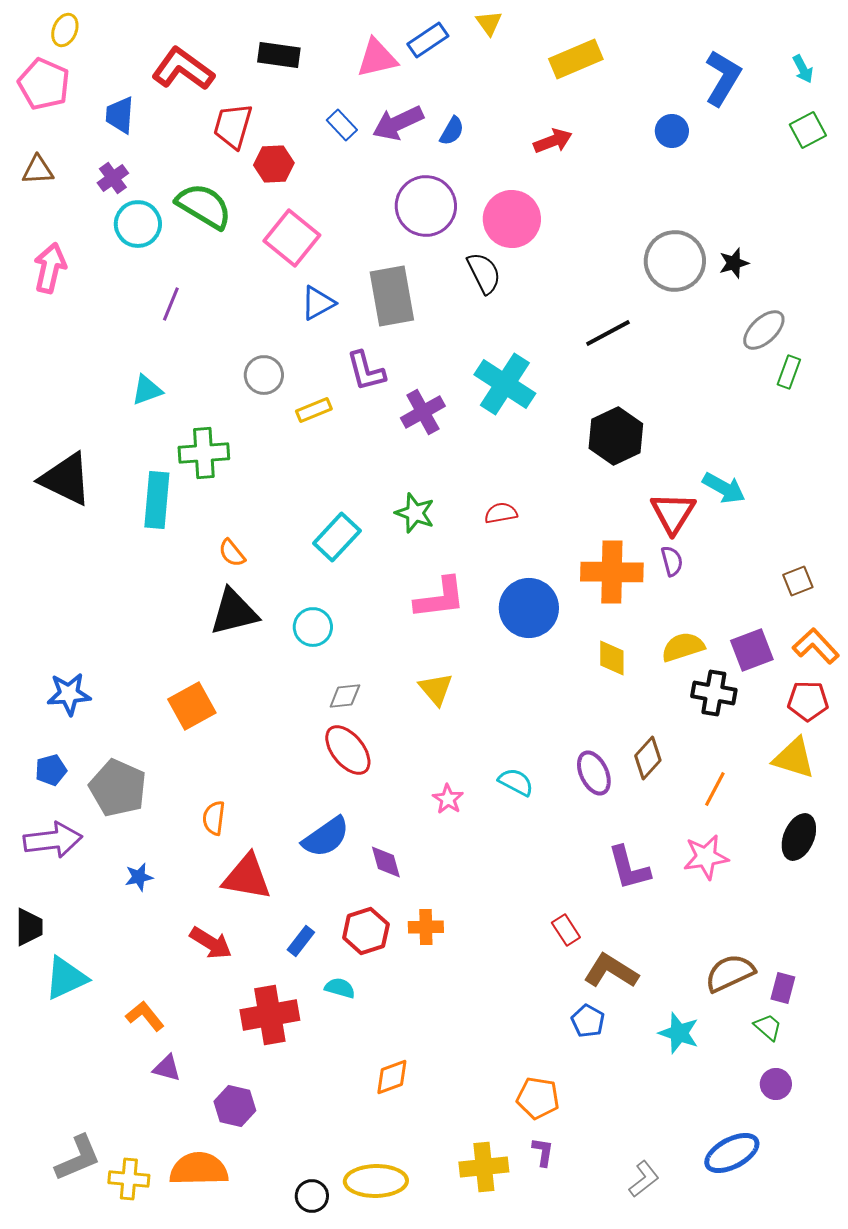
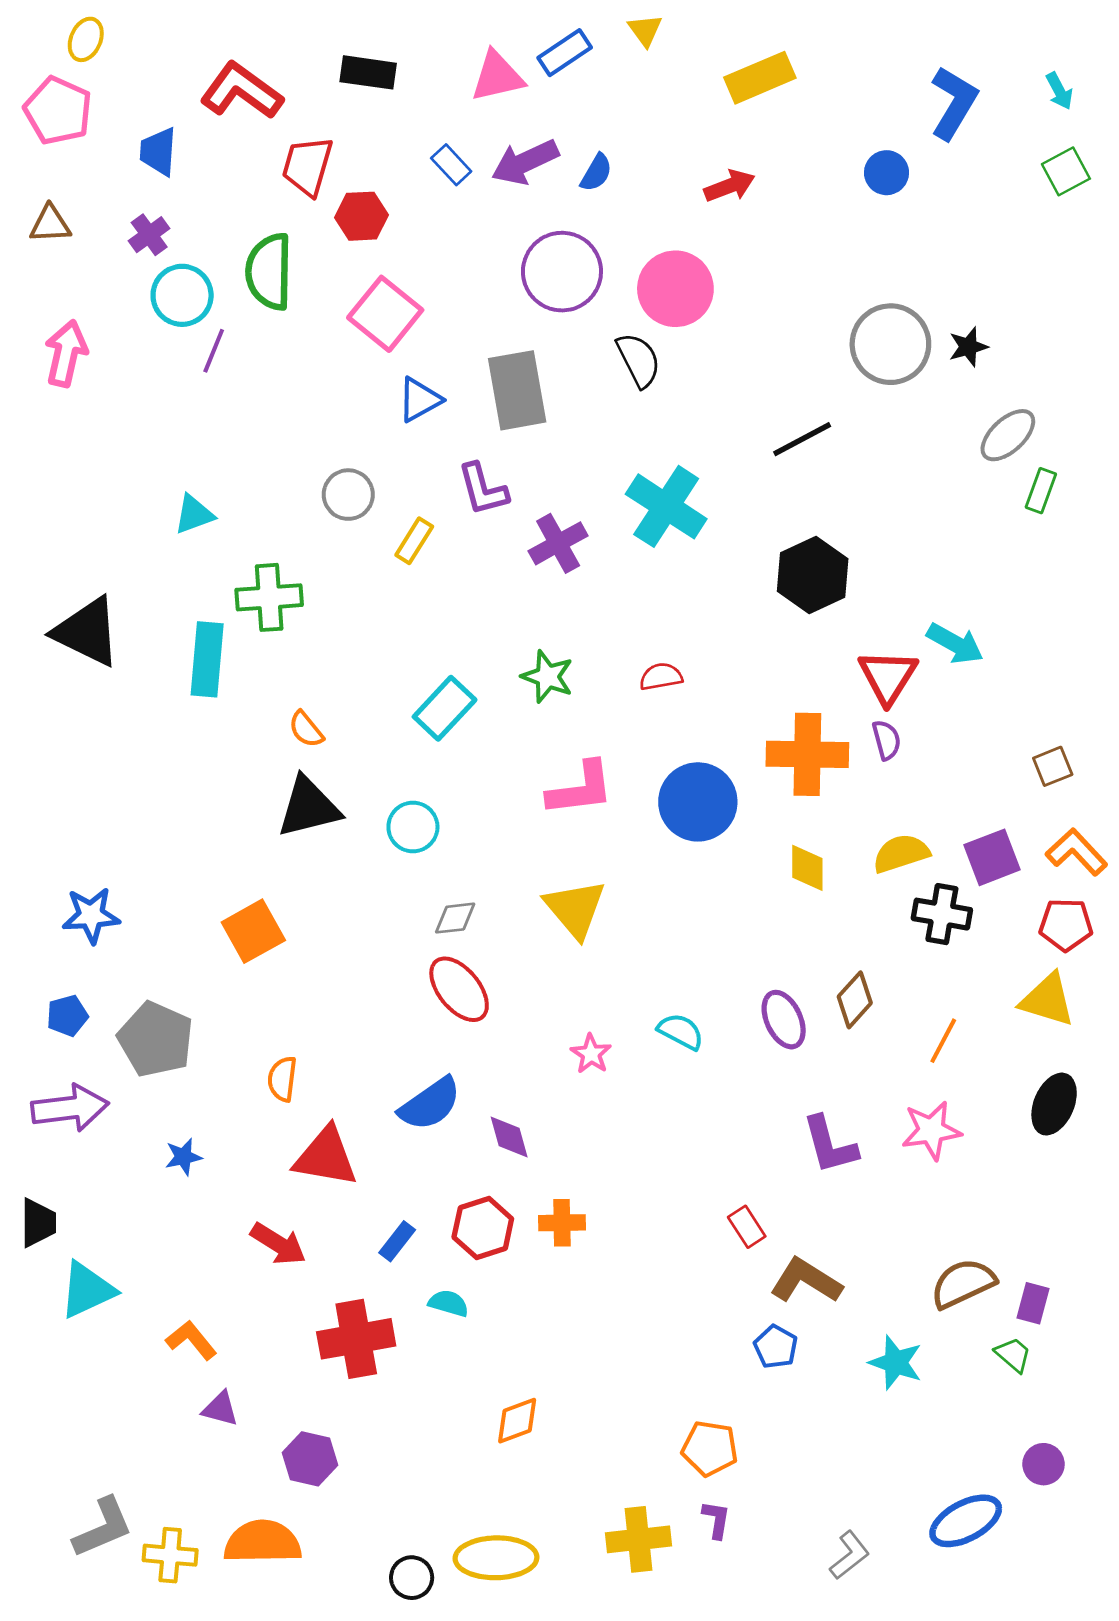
green semicircle: (204, 206) -> (269, 272), turned -120
purple line: (171, 304) -> (214, 351), moved
yellow rectangle: (314, 410) -> (414, 541), turned -36
yellow triangle: (436, 689) -> (575, 909), size x1.4
purple circle: (776, 1084) -> (1043, 1464), moved

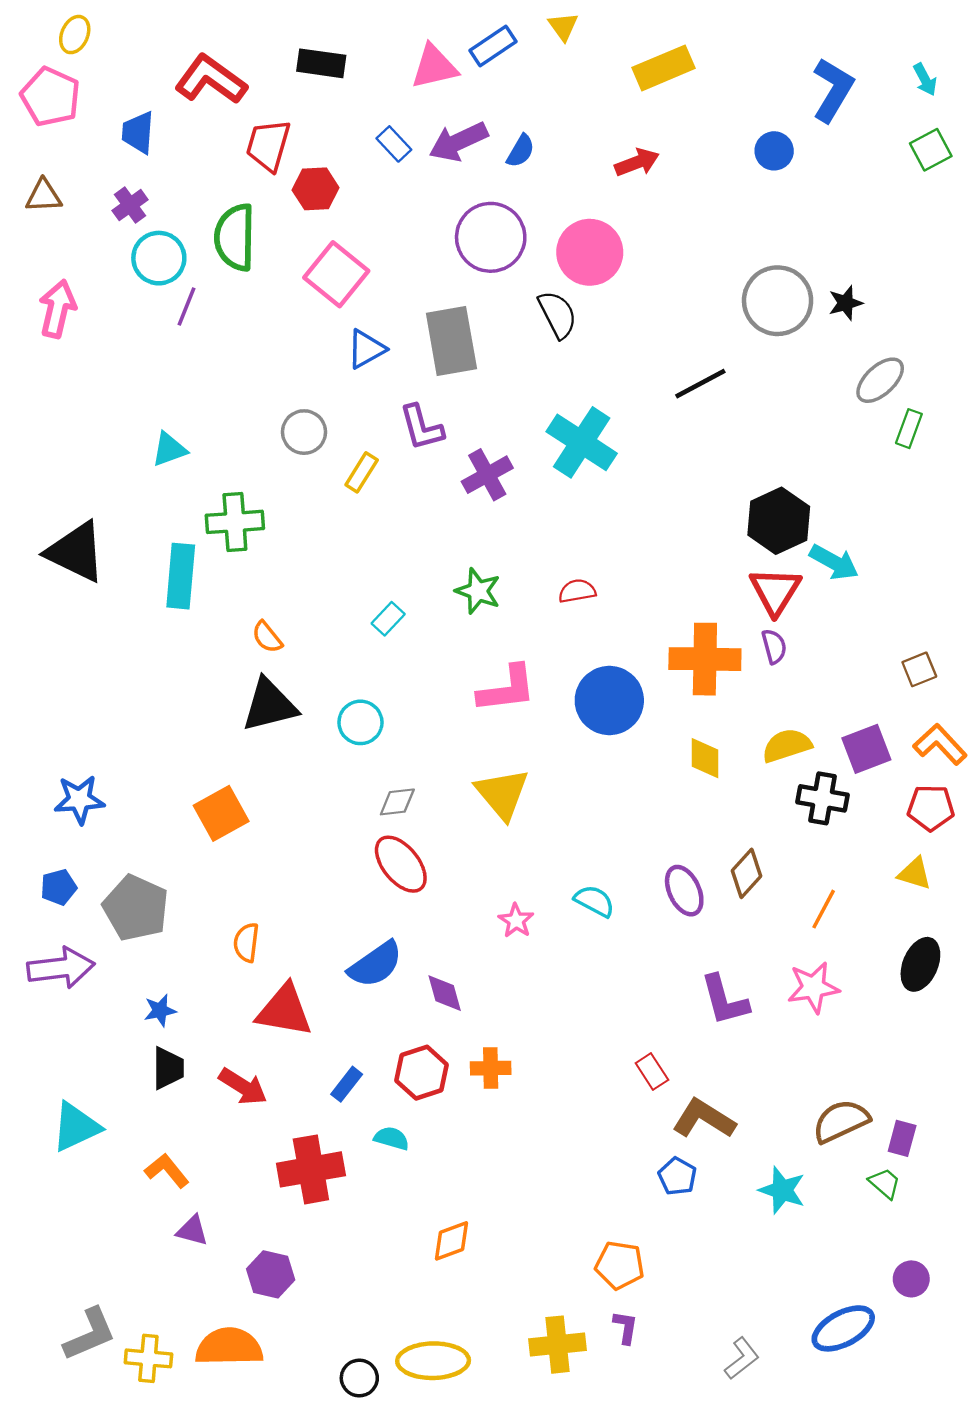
black hexagon: (813, 575) -> (779, 521), moved
cyan rectangle: (445, 708) -> (388, 619), size x0.6
yellow triangle: (1047, 1000) -> (915, 873), size x0.7
black trapezoid: (38, 1223) -> (168, 1068), moved

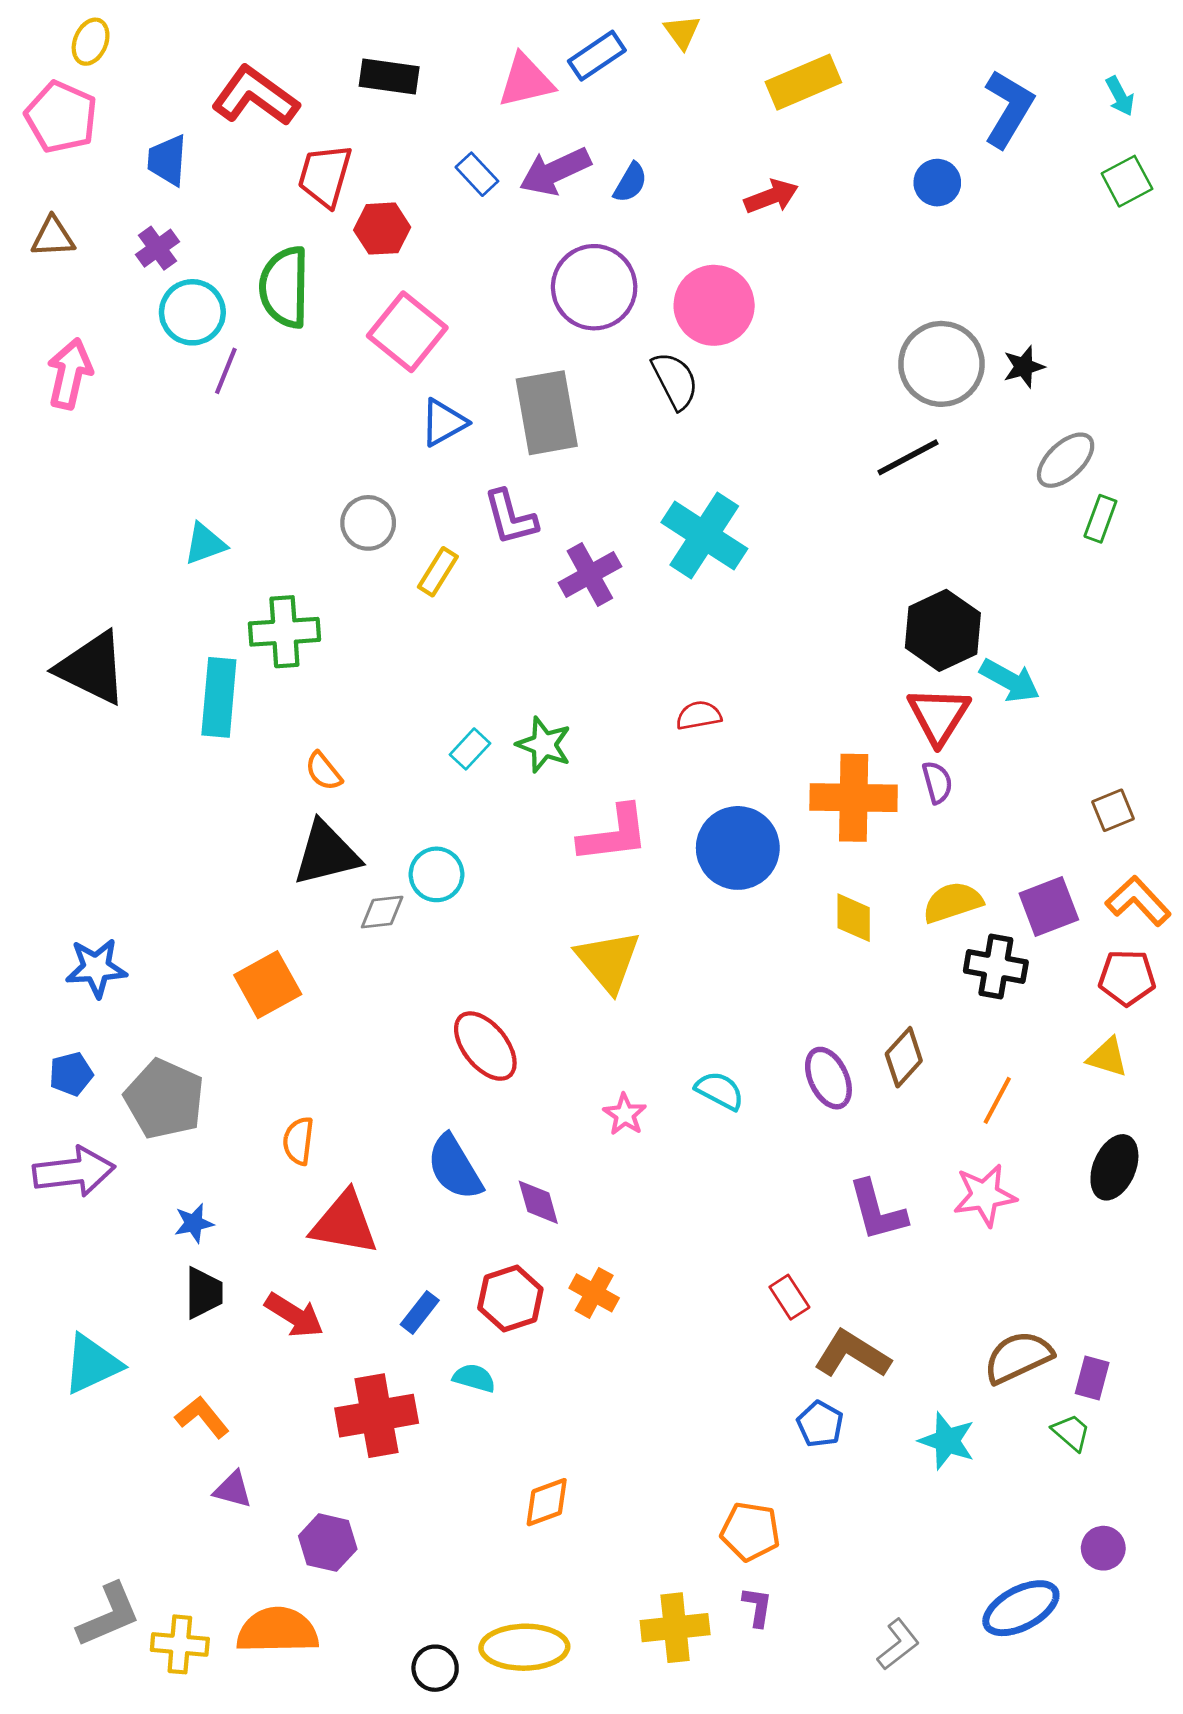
black line: (700, 384) -> (908, 457), moved
green star: (478, 591) -> (544, 745), moved
gray diamond: (397, 802) -> (382, 912), moved
blue semicircle: (375, 964) -> (455, 1167), turned 94
orange cross: (491, 1068) -> (594, 1293), turned 30

